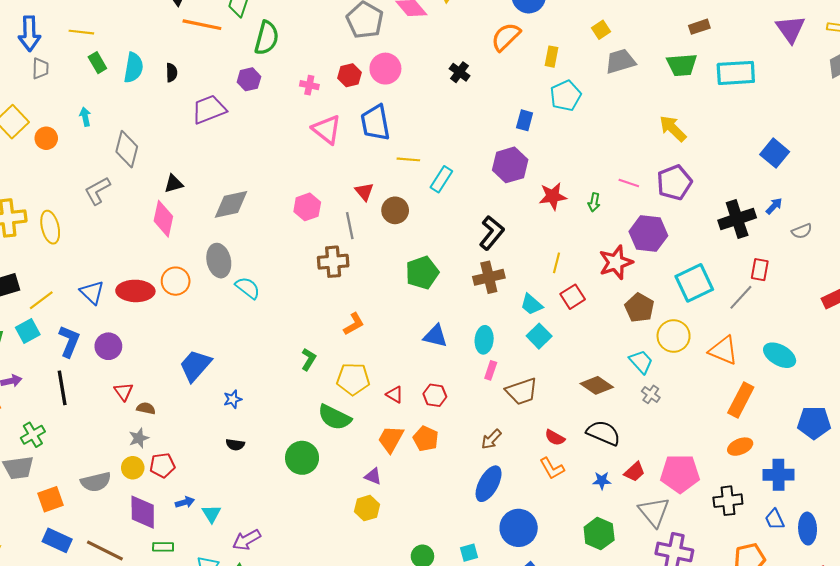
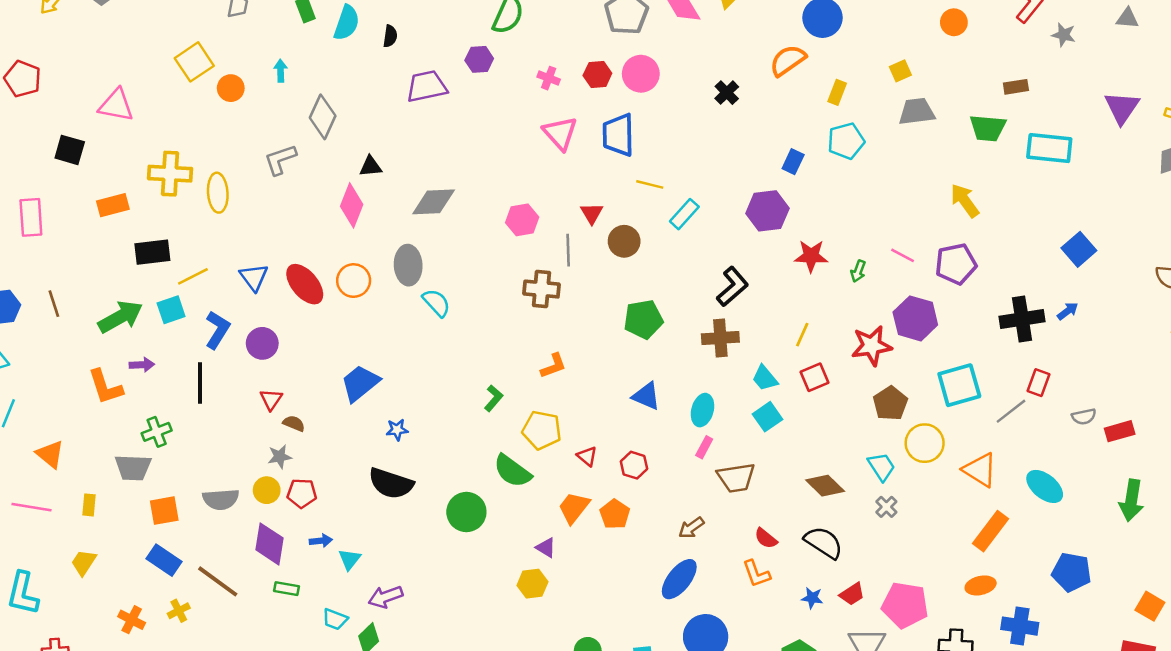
gray semicircle: (802, 231) -> (1084, 417), moved
red ellipse: (135, 291) -> (305, 284), turned 39
black semicircle: (235, 445) -> (391, 483), size x2.0

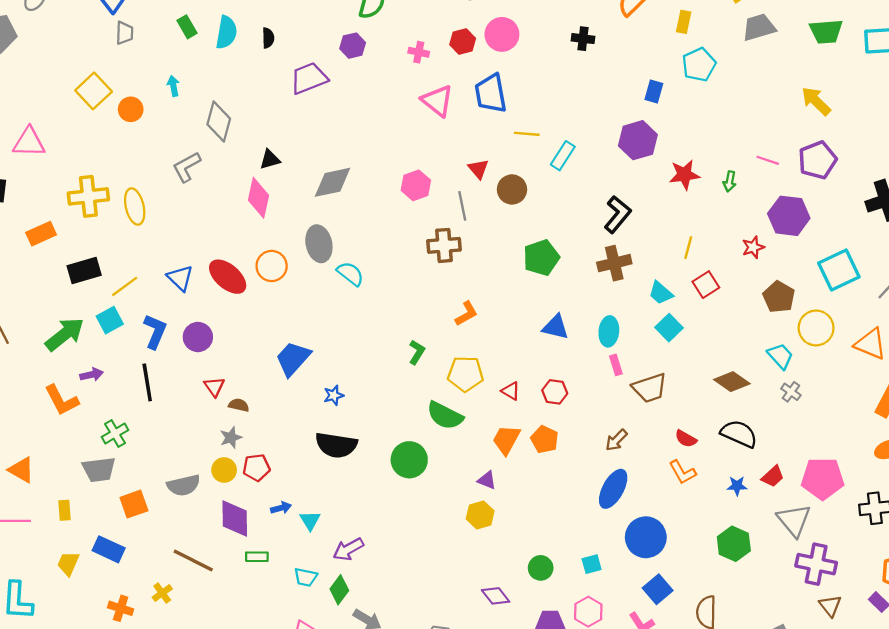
black cross: (727, 93) -> (583, 39), turned -30
red star: (872, 346) -> (753, 247), size x0.6
pink rectangle: (704, 447) -> (616, 365), turned -36
blue rectangle: (164, 560) -> (109, 549), moved

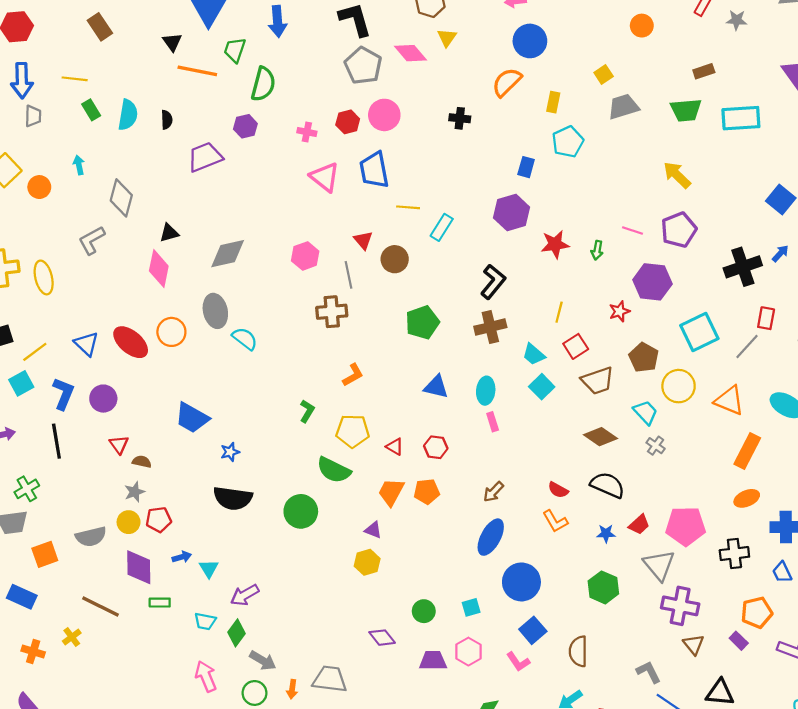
blue trapezoid: (293, 358) -> (192, 418), turned -102
brown trapezoid: (650, 388) -> (598, 381), moved
orange pentagon: (545, 439) -> (427, 492), turned -30

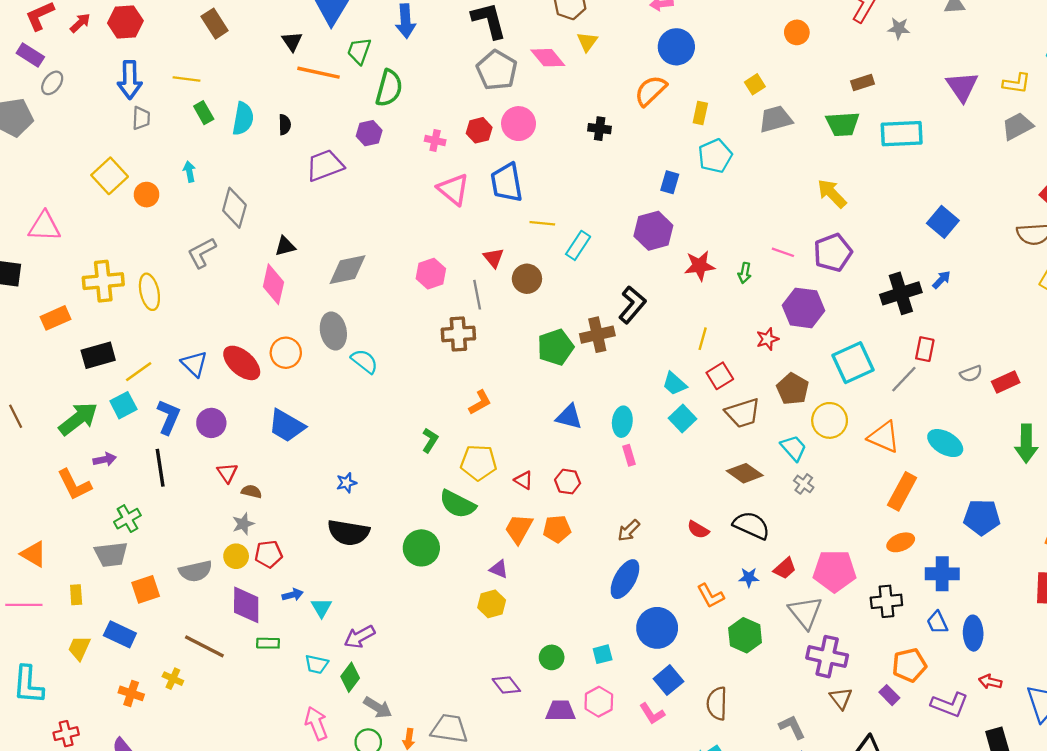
brown cross: (490, 327) -> (597, 335), moved
blue trapezoid: (192, 418) -> (287, 426), moved
orange L-shape: (555, 521) -> (711, 596), moved
yellow cross: (72, 637) -> (173, 679), turned -30

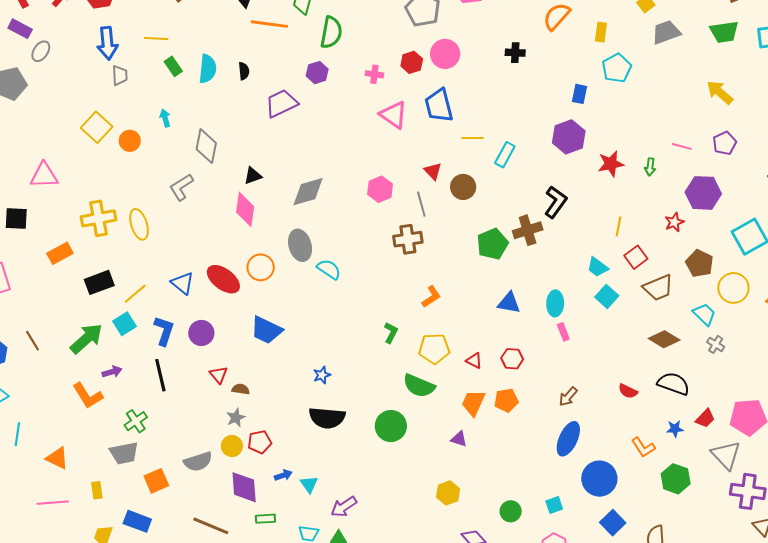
purple pentagon: (833, 253) -> (725, 143), size x0.7
yellow hexagon: (492, 604) -> (448, 493), moved

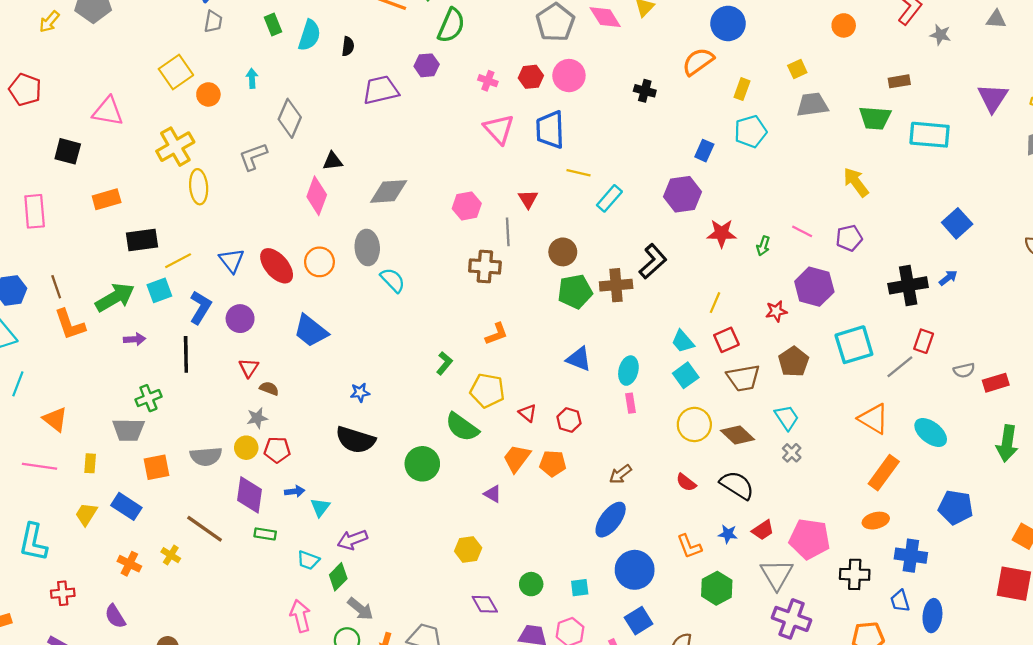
brown circle: (463, 187) -> (563, 252), moved
yellow cross: (98, 218) -> (175, 147), moved, turned -32
yellow circle: (733, 288) -> (694, 424), moved
orange L-shape: (88, 396) -> (70, 324), moved

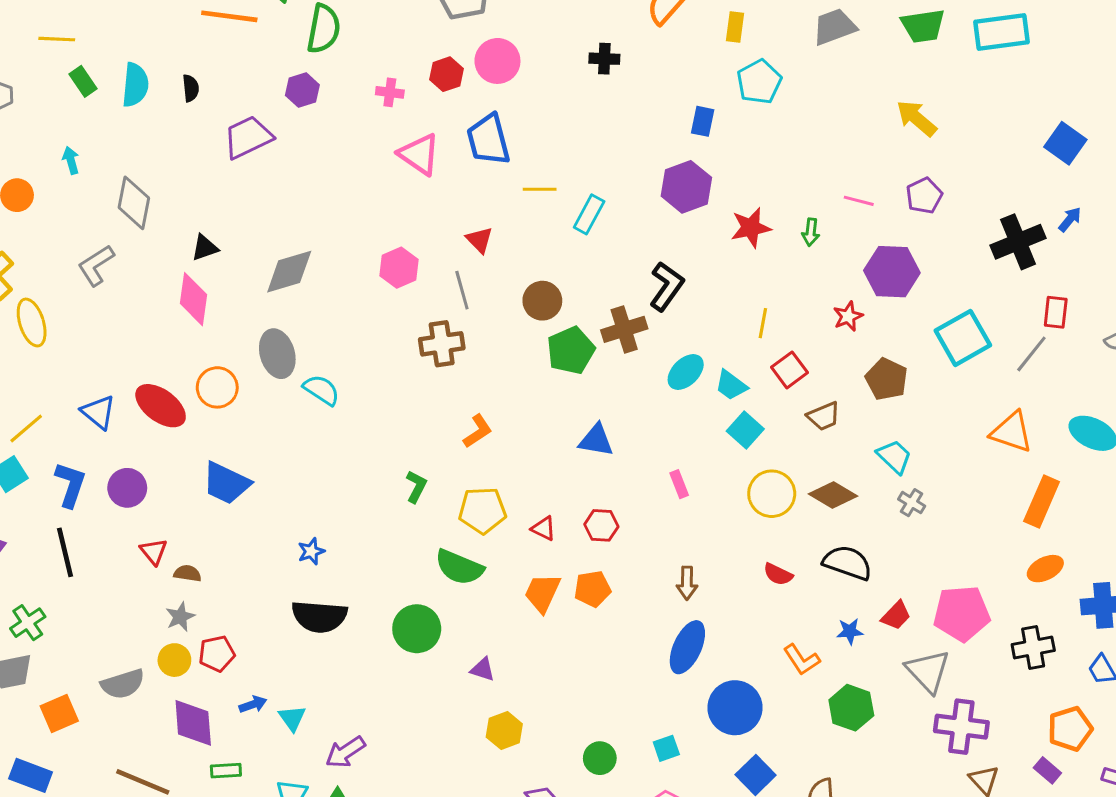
cyan ellipse: (628, 371) -> (686, 372), moved, turned 44
brown trapezoid: (743, 378) -> (824, 416), size x0.7
brown arrow: (620, 474) -> (687, 583), turned -40
purple triangle: (493, 494) -> (483, 669), moved

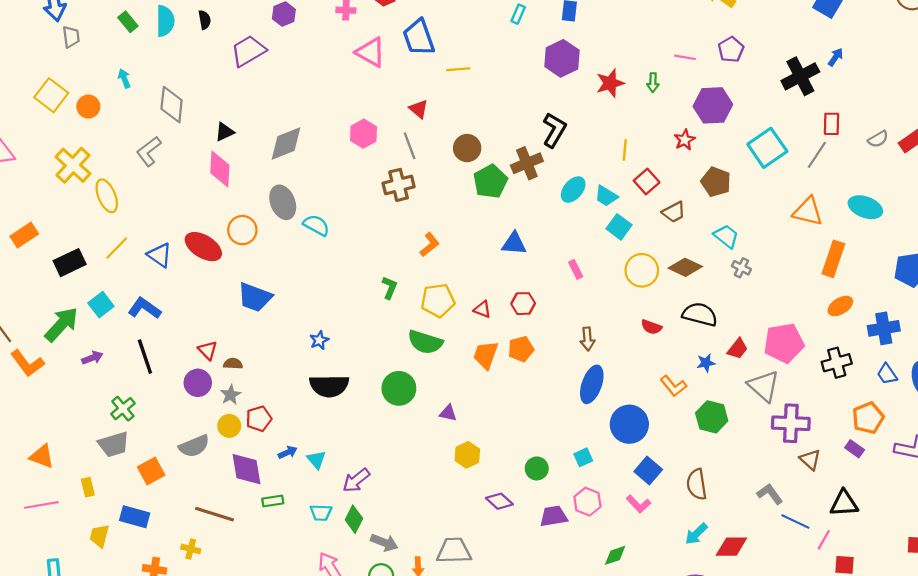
cyan rectangle: (589, 214) -> (518, 14), moved, size x0.7
yellow line: (26, 428) -> (117, 248), moved
blue L-shape: (70, 485) -> (144, 308), turned -68
purple circle: (127, 488) -> (198, 383), moved

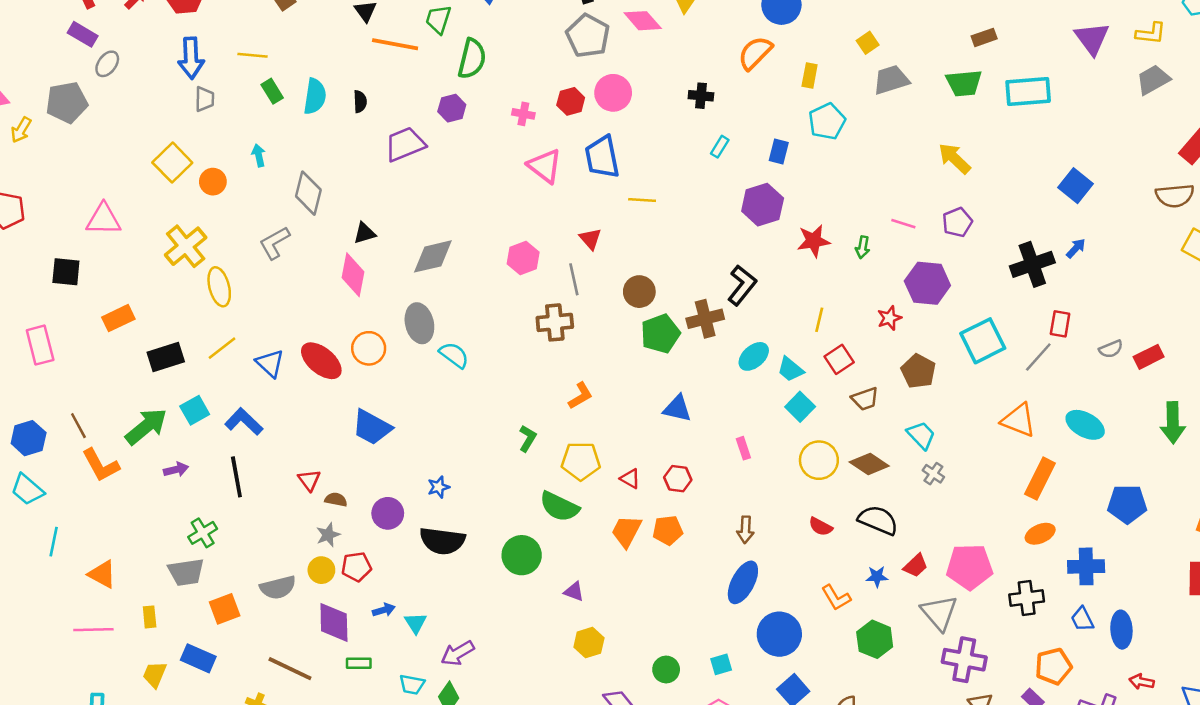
purple circle: (198, 383) -> (388, 513), moved

